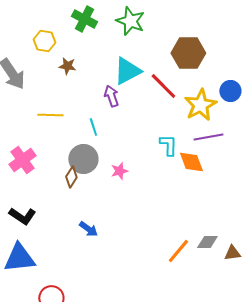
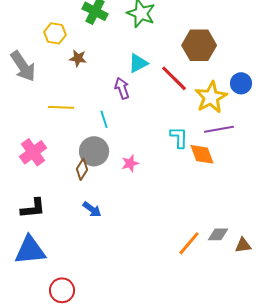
cyan triangle: (127, 71) -> (138, 63), size x0.7
black L-shape: (22, 216) -> (33, 208), turned -40
blue arrow: (88, 229) -> (92, 209), moved

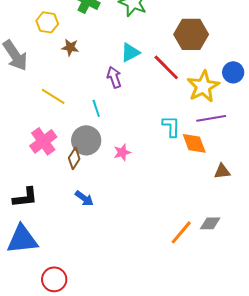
yellow line: (61, 107) -> (53, 96), turned 30
pink cross: (33, 152) -> (43, 141), moved
brown triangle: (243, 245) -> (222, 171), moved

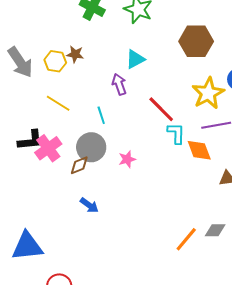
yellow hexagon: (47, 22) -> (55, 61), moved
red line: (166, 67) -> (161, 109), moved
brown diamond: (74, 158) -> (79, 165), turned 35
black L-shape: (25, 197) -> (30, 140), moved

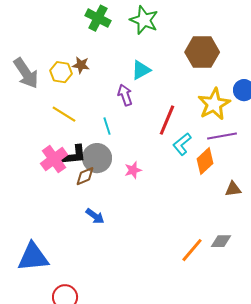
red line: (161, 109) -> (167, 120), turned 68
cyan L-shape: (176, 133) -> (182, 144), turned -130
black L-shape: (30, 140) -> (74, 155), moved
orange diamond: (199, 150) -> (205, 161), turned 68

